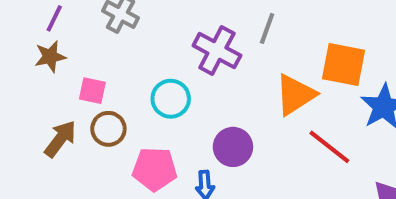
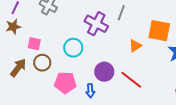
orange triangle: (295, 95) -> (135, 46), size x0.6
red line: (329, 147) -> (131, 80), moved

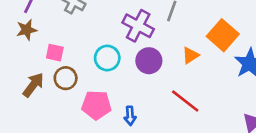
orange square: (159, 31) -> (223, 35), turned 30
purple circle: (104, 72) -> (149, 61), moved

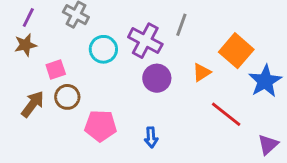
pink square: (55, 53) -> (56, 69), turned -30
cyan circle: (107, 58) -> (103, 49), moved
red line: (185, 101) -> (226, 114), moved
blue arrow: (130, 116) -> (151, 137), moved

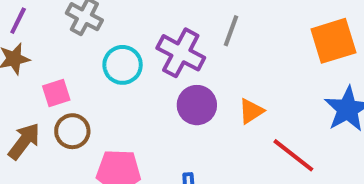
orange square: (236, 51) -> (333, 41), moved, turned 32
orange triangle: (202, 72) -> (251, 111), moved

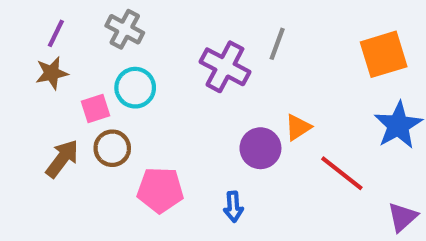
cyan circle: (123, 65) -> (135, 88), moved
purple circle: (197, 105) -> (260, 148), moved

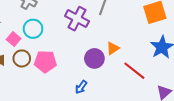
pink square: (96, 109) -> (14, 39), turned -32
pink pentagon: (160, 190) -> (45, 62), moved
blue arrow: (233, 207) -> (81, 87), turned 40

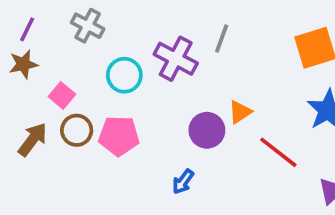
cyan circle: (33, 29) -> (124, 75), moved

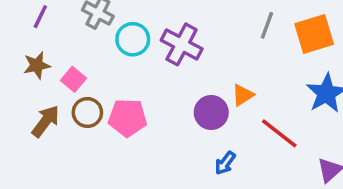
gray line: (222, 39) -> (267, 25), moved
brown star: (23, 64) -> (37, 65), moved
cyan circle: (124, 75) -> (133, 39), moved
blue arrow: (183, 182) -> (225, 163), moved

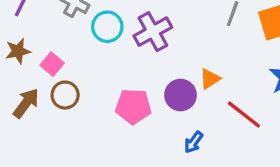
purple cross: (182, 44) -> (153, 32), turned 33
pink pentagon: (127, 118) -> (133, 106), moved

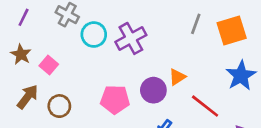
brown star: (18, 51) -> (21, 54), turned -30
brown circle: (65, 95) -> (59, 106), moved

